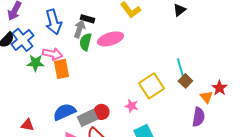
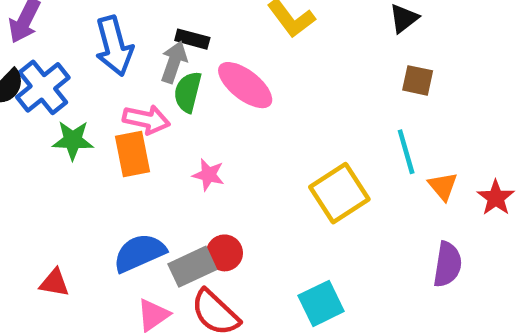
pink ellipse: (110, 39) -> (245, 85), turned 55
pink arrow: (52, 54) -> (146, 120), moved
brown square: (185, 81) -> (418, 80), moved, turned -32
orange triangle: (206, 97) -> (443, 186), moved
pink star: (131, 106) -> (208, 175), moved

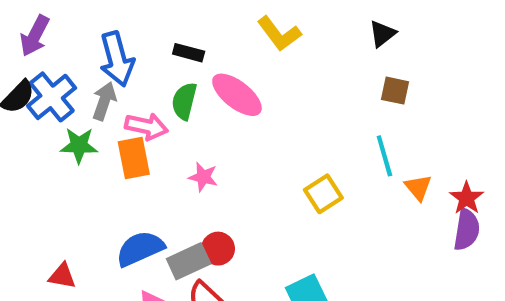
gray arrow: (174, 62) -> (104, 101), moved
yellow square: (339, 193) -> (323, 194), size x0.7
purple semicircle: (447, 264) -> (467, 230), moved

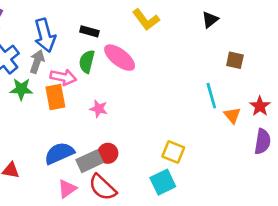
brown square: (395, 91) -> (235, 60), moved
yellow square: (323, 194) -> (173, 152), moved, turned -35
red star: (467, 198) -> (260, 106), moved

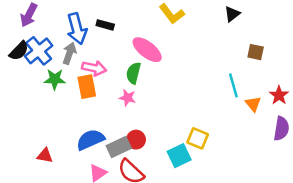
black rectangle: (89, 31) -> (105, 25), moved
green semicircle: (87, 62) -> (134, 73), moved
cyan square: (163, 182) -> (179, 156), moved

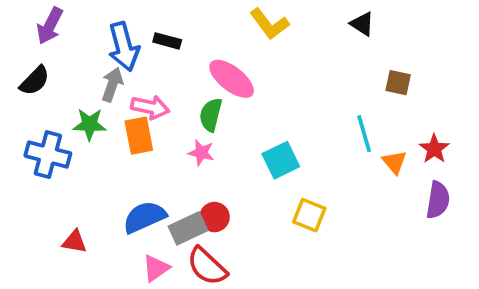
black triangle: (232, 14) -> (362, 24), turned -49
blue cross: (39, 51) -> (48, 155), moved, turned -36
cyan square: (179, 156) -> (281, 160), moved

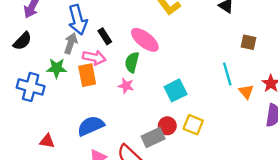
black rectangle: (167, 41) -> (105, 36), moved, turned 42
red circle: (215, 217) -> (167, 126), moved
gray rectangle: (188, 228) -> (153, 138), moved

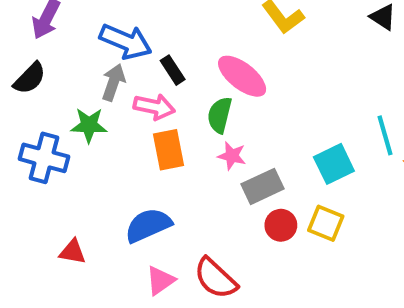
blue arrow: (78, 20) -> (126, 41), turned -52
orange rectangle: (87, 75) -> (169, 150), moved
pink star: (126, 86) -> (232, 156), moved
cyan square: (176, 90) -> (334, 164), moved
gray rectangle: (153, 138) -> (262, 186), moved

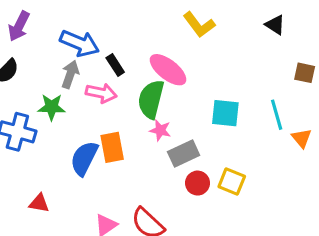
green semicircle: (220, 115) -> (151, 99), size x1.4
orange rectangle: (169, 150) -> (112, 147), moved
cyan square: (334, 164) -> (225, 113), moved, turned 32
blue semicircle: (148, 225) -> (84, 158), moved, turned -39

